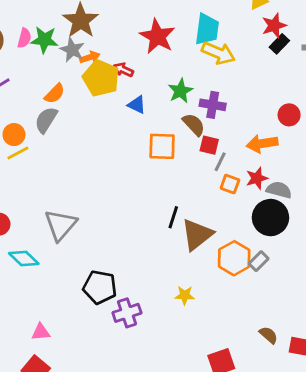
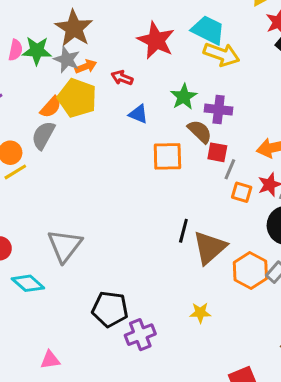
cyan trapezoid: (207, 29) -> (208, 30), turned -68
yellow pentagon: (101, 78) -> (77, 98), moved

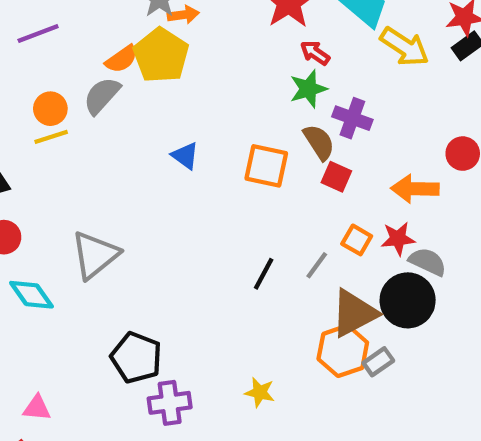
yellow arrow: (222, 54) -> (405, 47), moved
red arrow: (122, 78) -> (315, 53), moved
blue triangle: (138, 114) -> (185, 156), moved
gray line: (230, 169) -> (317, 265), moved
brown triangle: (210, 248) -> (354, 313), moved

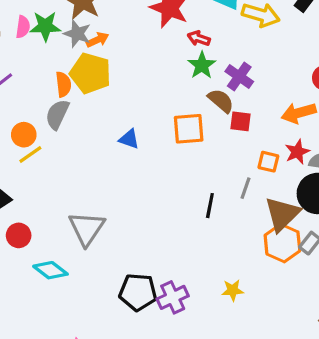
orange semicircle: (122, 59) -> (63, 84), turned -45
purple cross: (352, 118) -> (239, 77), turned 32
purple cross: (170, 403) -> (173, 297), moved

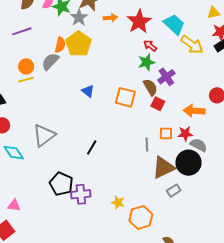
orange arrow: (98, 40) -> (110, 18), moved
orange square: (268, 162) -> (166, 133), turned -32
gray line: (246, 188) -> (147, 144), turned -40
black line: (210, 206) -> (92, 147), moved
orange hexagon: (282, 243) -> (141, 217), moved

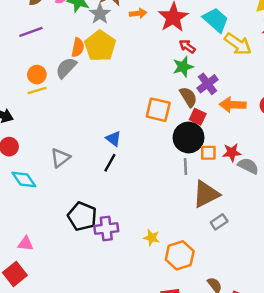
blue triangle: (88, 91) -> (113, 139), moved
orange arrow: (194, 111) -> (233, 105), moved
gray triangle: (44, 135) -> (60, 158), size x0.7
black line: (92, 147) -> (110, 163), moved
black circle: (188, 163) -> (189, 137), moved

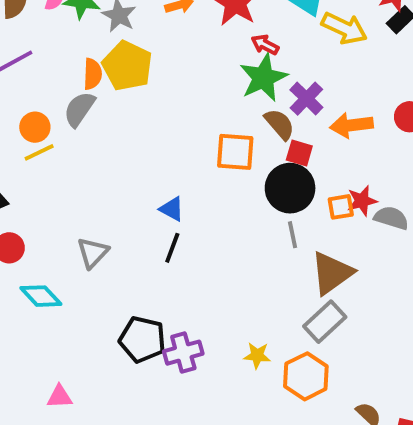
green star: (183, 67) -> (263, 78), size x1.4
orange square: (208, 153) -> (341, 207), moved
gray rectangle: (219, 222) -> (325, 322), moved, size x1.5

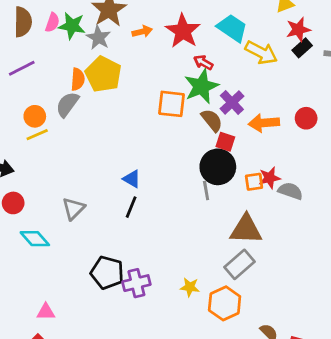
orange square: (235, 152) -> (171, 104), moved
gray line: (293, 235) -> (206, 190), moved
brown triangle: (332, 273) -> (246, 229), turned 36

